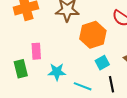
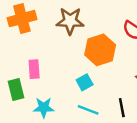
cyan square: (102, 63) -> (85, 82), moved
cyan star: (57, 72) -> (44, 108), moved

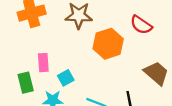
cyan square: (85, 82) -> (66, 78), moved

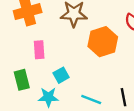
pink rectangle: (43, 63) -> (39, 50), moved

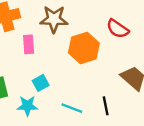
pink rectangle: (39, 50) -> (29, 44), moved

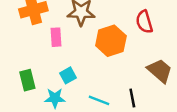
red semicircle: (118, 29) -> (144, 22), turned 40

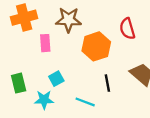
black line: (132, 98) -> (107, 83), moved

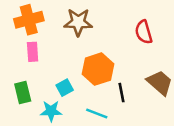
pink rectangle: (45, 43) -> (33, 52), moved
orange hexagon: (96, 46) -> (98, 69), moved

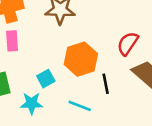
red semicircle: (144, 32) -> (128, 43), moved, turned 50

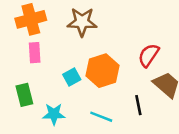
cyan square: (46, 79) -> (72, 77), moved
black line: (106, 84) -> (138, 105), moved

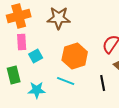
cyan square: (72, 77) -> (36, 56), moved
cyan line: (101, 117) -> (66, 81), moved

